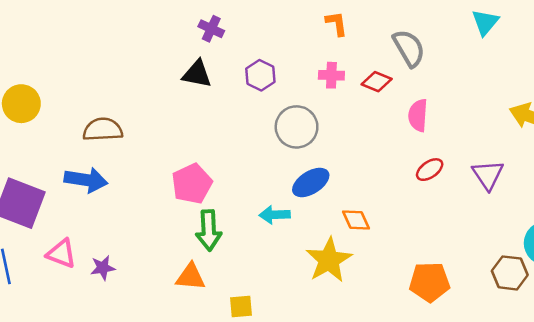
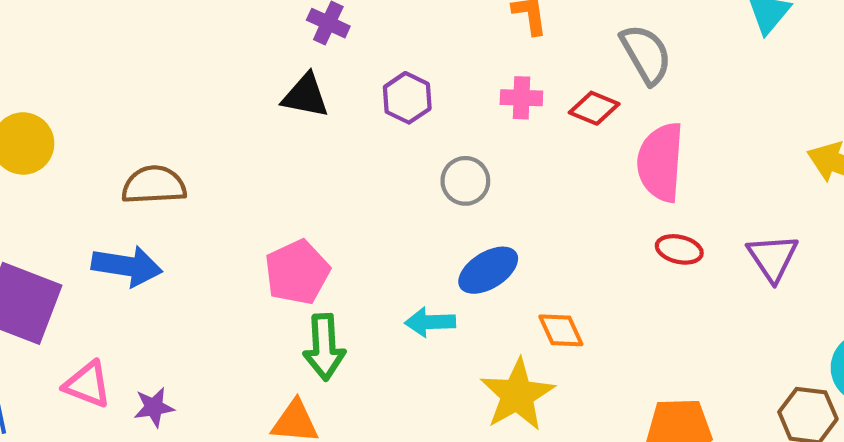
pink semicircle: (418, 115) -> (661, 162), size x1.5
gray circle: (297, 127) -> (465, 181), size x0.7
red ellipse: (430, 170) -> (679, 249), turned 48

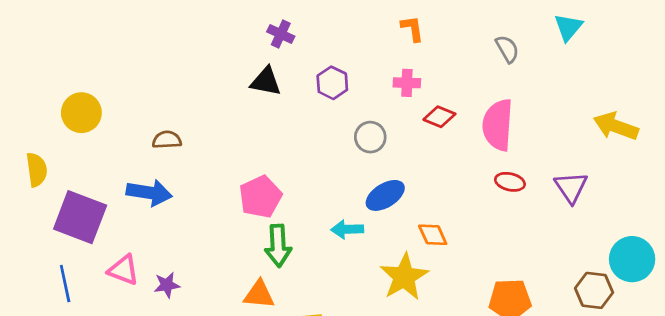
gray semicircle: (646, 54) -> (507, 49), moved, size x0.7
red diamond: (594, 108) -> (439, 117), moved
brown semicircle: (154, 185) -> (167, 140), size x0.7

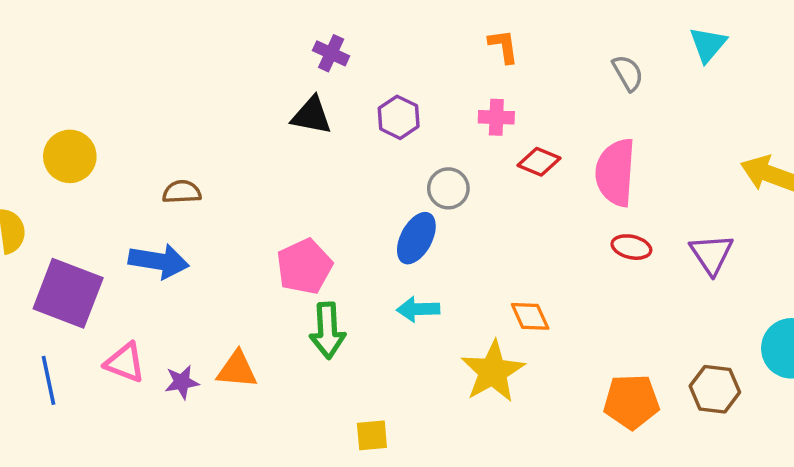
blue ellipse: (385, 195) -> (416, 238), moved, turned -30
brown hexagon: (594, 290) -> (715, 389), moved
orange triangle: (259, 294) -> (237, 370), moved

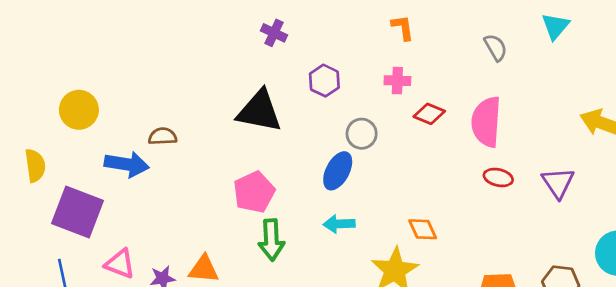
black triangle: (312, 116) -> (259, 111), moved, size x1.5
blue arrow: (159, 261) -> (127, 164), moved

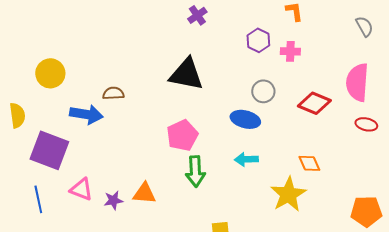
purple cross: (274, 33) -> (197, 15), turned 30
purple hexagon: (324, 81) -> (258, 40), moved
red diamond: (429, 114) -> (314, 103), moved, size x1.4
blue ellipse: (338, 171) -> (245, 119), turned 76

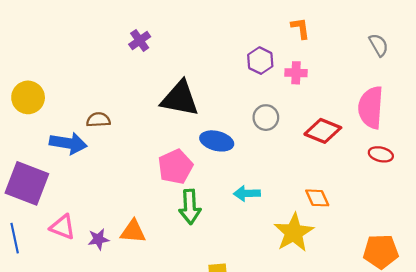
purple cross: (197, 15) -> (140, 40), moved
blue ellipse: (245, 119) -> (217, 141), moved

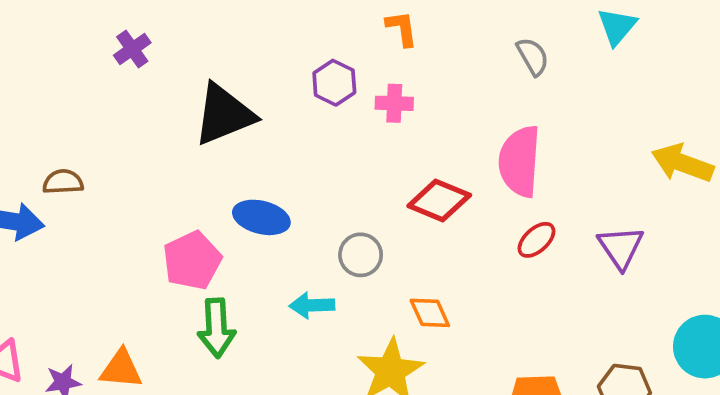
black triangle: (180, 99) -> (224, 114), moved, turned -33
gray circle: (266, 118) -> (361, 255), moved
red ellipse: (381, 154) -> (536, 240), turned -55

